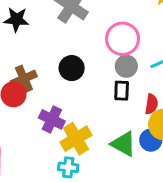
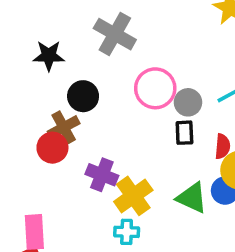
pink circle: (123, 39) -> (155, 88), moved
black circle: (72, 68) -> (83, 96), moved

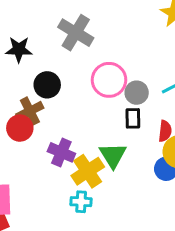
green triangle: (192, 198) -> (113, 155), moved, turned 32

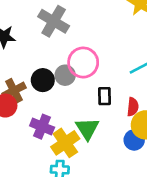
black circle: (47, 85) -> (43, 80), moved
gray circle: (137, 93) -> (65, 75), moved

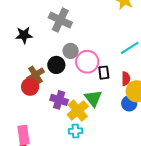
pink circle: (83, 62) -> (87, 62), moved
gray circle: (65, 75) -> (71, 51), moved

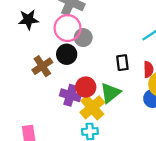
pink circle: (87, 62) -> (68, 28), moved
red circle: (30, 87) -> (86, 87), moved
green triangle: (93, 98) -> (110, 93), turned 30

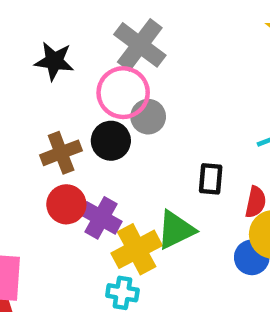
red circle: (86, 87) -> (66, 204), moved

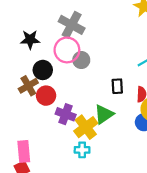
black circle: (111, 141) -> (43, 70), moved
brown cross: (61, 153) -> (28, 86), moved
red circle: (66, 204) -> (46, 96), moved

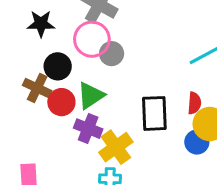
brown cross: (28, 86) -> (37, 88), turned -36
black rectangle: (117, 86) -> (154, 113), moved, size x1.6
green triangle: (104, 114) -> (91, 96), moved

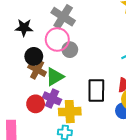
brown cross: (37, 88) -> (37, 70), moved
red circle: (61, 102) -> (36, 104), moved
yellow cross: (116, 147) -> (70, 112), turned 30

